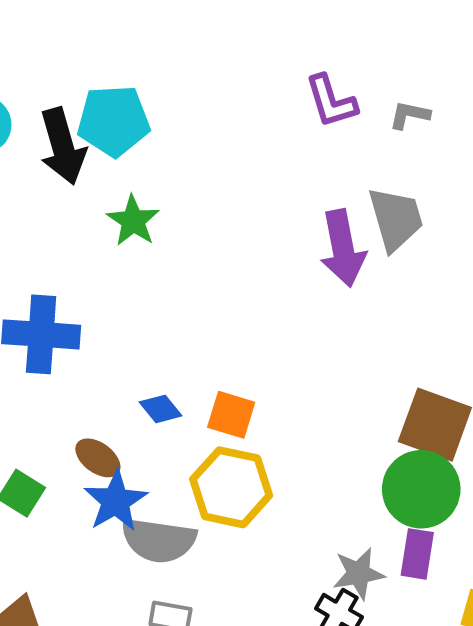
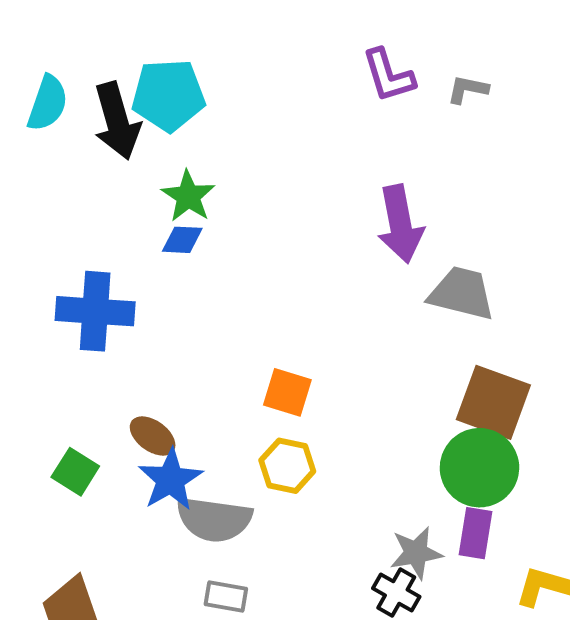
gray trapezoid: (396, 219) -> (462, 293), moved, turned -60
blue diamond: (161, 409) -> (182, 240), moved, turned -48
yellow hexagon: (231, 487) -> (287, 466), size x0.7

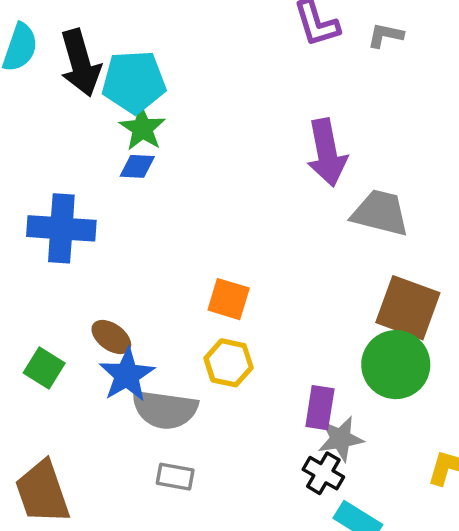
cyan pentagon: (168, 95) -> (134, 82), moved
purple rectangle: (476, 533) -> (320, 408), moved

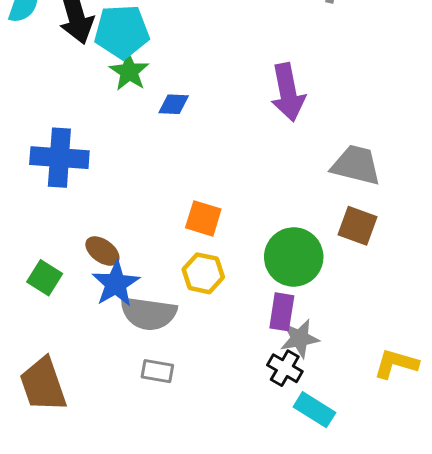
blue diamond: (137, 166) -> (174, 104), moved
gray trapezoid: (380, 213) -> (356, 165), moved
brown square: (408, 308) -> (357, 226), size x0.7
green circle: (396, 365) -> (294, 257), moved

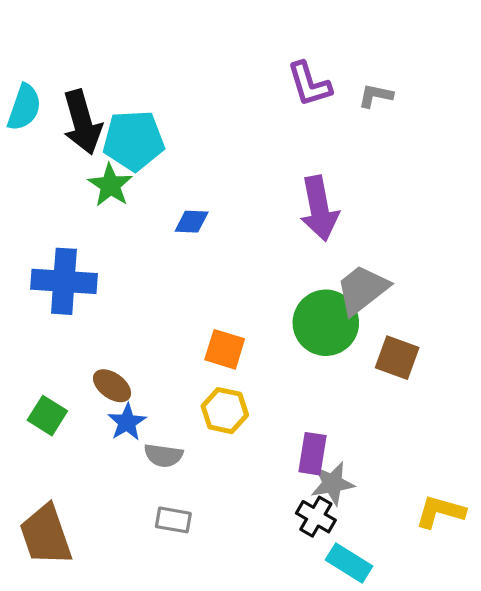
green star: (129, 72) -> (110, 185), moved
gray trapezoid: (356, 165) -> (362, 290), moved, turned -52
green circle: (294, 257) -> (326, 323), moved
blue star: (116, 284) -> (127, 422), size x0.7
gray semicircle: (148, 313) -> (163, 455), size x0.6

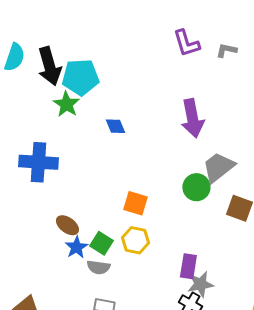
blue diamond: (192, 222) -> (115, 126), turned 65
green circle: (326, 323) -> (196, 187), size x0.7
green square: (47, 416) -> (101, 243), moved

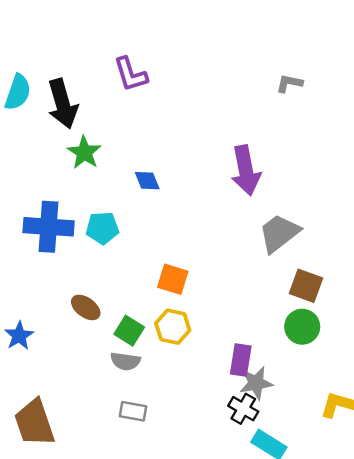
purple L-shape: (186, 43) -> (131, 74), moved
cyan pentagon: (80, 77) -> (102, 228), moved, size x0.7
green circle: (196, 187) -> (302, 327), moved
blue star: (76, 247) -> (19, 336), moved

